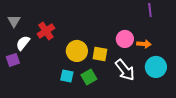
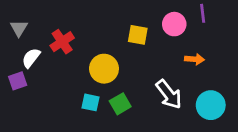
pink circle: (125, 39) -> (174, 24), moved
yellow square: (100, 54) -> (138, 35), moved
cyan circle: (156, 67) -> (211, 105), moved

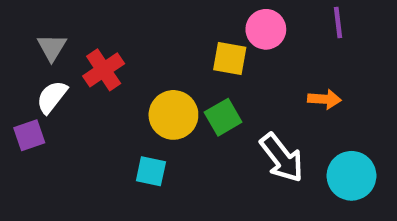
pink circle: (174, 24) -> (266, 29), moved
gray triangle: (19, 28) -> (52, 47), moved
green square: (120, 104) -> (223, 117), moved

